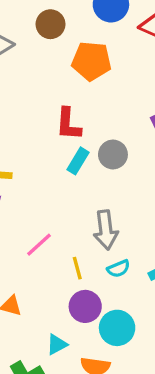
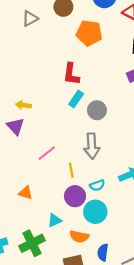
gray circle: (113, 154) -> (97, 110), moved
cyan semicircle: (119, 269) -> (97, 185), moved

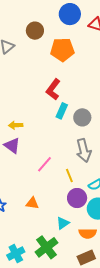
red L-shape: (71, 74) -> (53, 89), turned 40

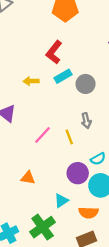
cyan rectangle: (62, 111) -> (63, 76), turned 35
yellow arrow: (16, 125) -> (31, 81), moved
gray arrow: (84, 150) -> (86, 121), size x0.6
yellow line: (69, 175) -> (69, 137), moved

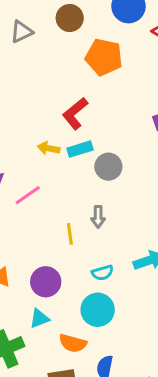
yellow arrow: (31, 81) -> (49, 148), moved
pink line: (43, 135) -> (28, 195), moved
purple circle: (78, 173) -> (46, 282), moved

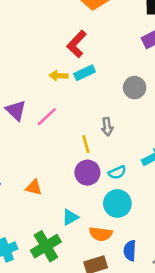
gray circle: (108, 167) -> (135, 88), moved
purple circle: (46, 282) -> (87, 173), moved

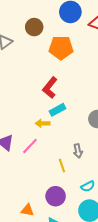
yellow arrow: (59, 76) -> (43, 123), moved
purple circle: (87, 173) -> (56, 196), moved
orange triangle: (34, 187) -> (27, 210), moved

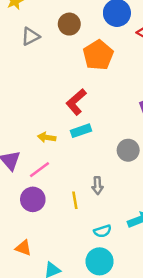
orange pentagon: (61, 48) -> (98, 55), turned 30
yellow arrow: (43, 123) -> (47, 137), moved
purple circle: (56, 196) -> (33, 199), moved

